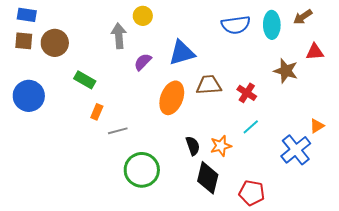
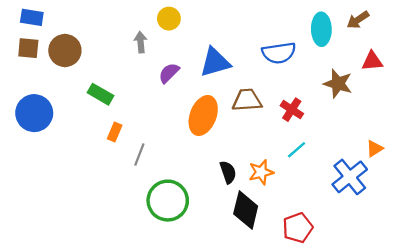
blue semicircle: (236, 25) -> (279, 53), moved
gray arrow: (119, 36) -> (141, 42), size x0.7
gray line: (118, 131) -> (139, 154), turned -54
red pentagon: (252, 193) -> (298, 228), turned -30

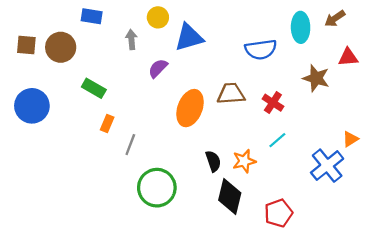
blue rectangle: (32, 17) -> (92, 16), moved
blue triangle: (215, 62) -> (189, 37), moved

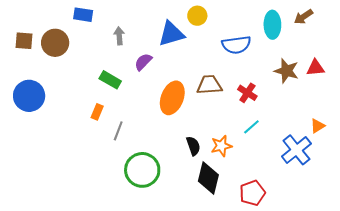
yellow circle: (158, 17) -> (197, 16), moved
red triangle: (348, 57) -> (316, 68), moved
green rectangle: (94, 88) -> (110, 80), moved

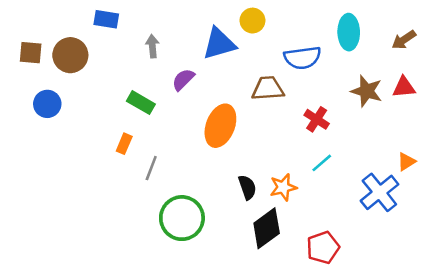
brown arrow: (303, 17) -> (404, 40), moved
brown trapezoid: (209, 85) -> (268, 89), moved
blue circle: (29, 96) -> (47, 104), moved, size x0.7
black diamond: (208, 178) -> (267, 228), turned 40

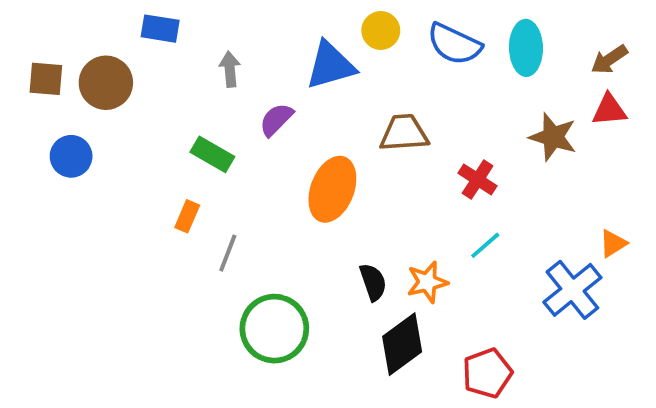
blue semicircle: (302, 58) -> (454, 44), moved, turned 33
red triangle: (404, 87) -> (609, 110), moved

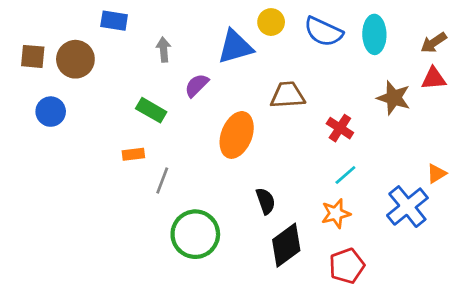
orange rectangle: (187, 216) -> (133, 154), turned 60
orange star: (427, 282) -> (336, 213), moved

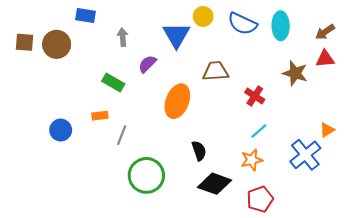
blue triangle: (235, 47) -> (176, 35), turned -44
blue circle: (51, 112) -> (61, 130), moved
black diamond: (286, 245) -> (215, 184), turned 56

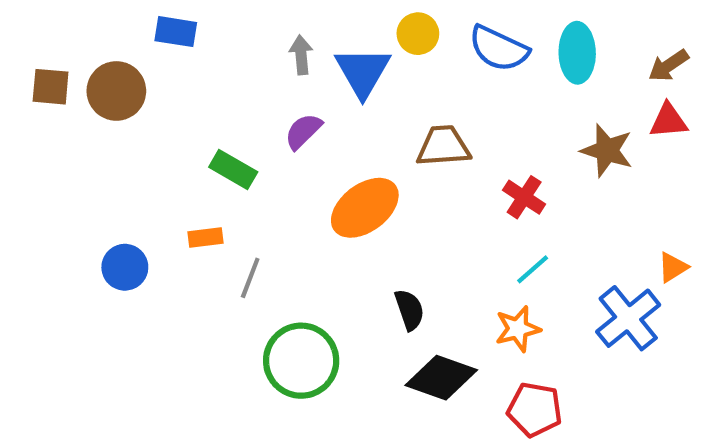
gray arrow: (123, 37) -> (301, 55), moved
orange ellipse: (177, 101) -> (365, 208), turned 32
red pentagon: (260, 199) -> (535, 410), turned 30

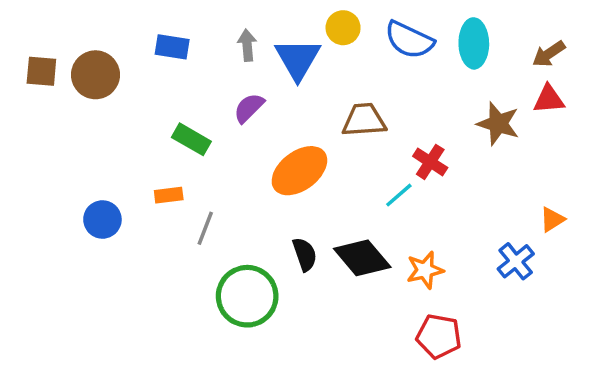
blue rectangle: (176, 32) -> (172, 47), moved
cyan line: (533, 269) -> (399, 195), moved
black semicircle: (409, 310) -> (305, 254), moved
blue cross: (628, 318) -> (516, 261), size x0.7
black diamond: (441, 378) -> (362, 258), moved, turned 30

